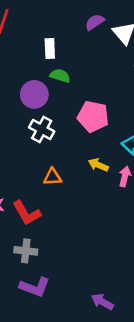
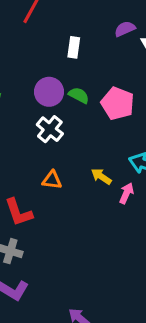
green semicircle: (60, 76) -> (79, 95), moved
pink pentagon: (93, 117) -> (118, 103), moved

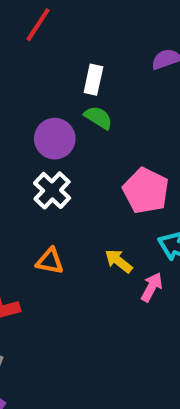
green semicircle: (79, 95) -> (98, 118), moved
pink pentagon: (118, 103) -> (146, 191), moved

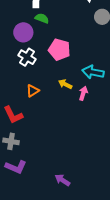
pink pentagon: (146, 191) -> (59, 50), moved
orange triangle: (50, 261) -> (33, 91), turned -32

